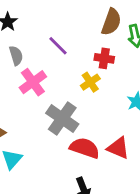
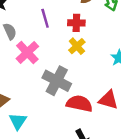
purple line: (58, 46) -> (45, 18), turned 36
red cross: (104, 58) -> (76, 23), moved

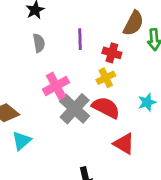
pink cross: (27, 52) -> (56, 86), moved
red semicircle: (79, 104) -> (106, 108), moved

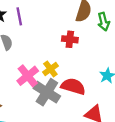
purple line: (80, 39) -> (19, 16), moved
yellow cross: (106, 78) -> (50, 69), moved

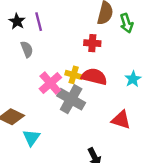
yellow cross: (50, 69) -> (74, 75), turned -35
red semicircle: (73, 86) -> (94, 77), moved

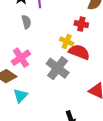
yellow cross: (74, 75) -> (67, 41), moved
pink cross: (50, 83) -> (21, 58), moved

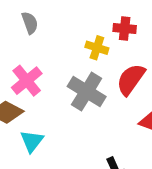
red cross: (81, 24) -> (125, 29), moved
red semicircle: (79, 52) -> (131, 79), moved, turned -70

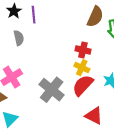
yellow cross: (97, 48) -> (82, 68), moved

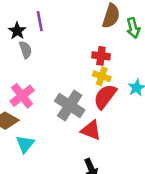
black star: (14, 11) -> (17, 31), moved
red triangle: (94, 116) -> (91, 130), moved

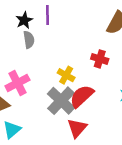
yellow cross: (102, 76) -> (66, 75), moved
red semicircle: (105, 97) -> (82, 96), moved
red triangle: (91, 130) -> (77, 128), turned 40

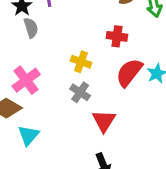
red semicircle: (82, 96) -> (129, 73), moved
gray cross: (61, 101) -> (80, 92), size x0.6

